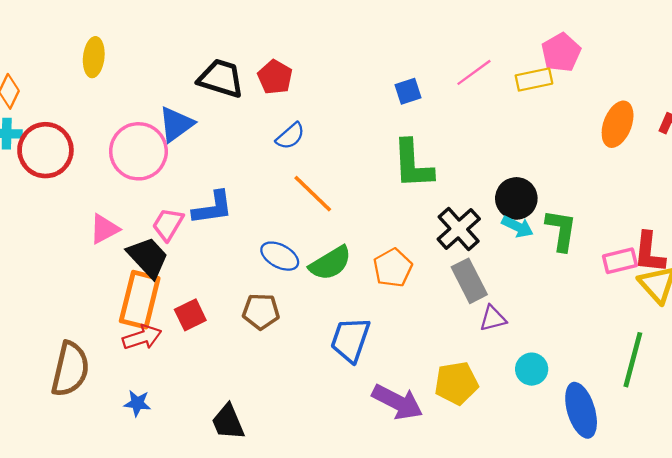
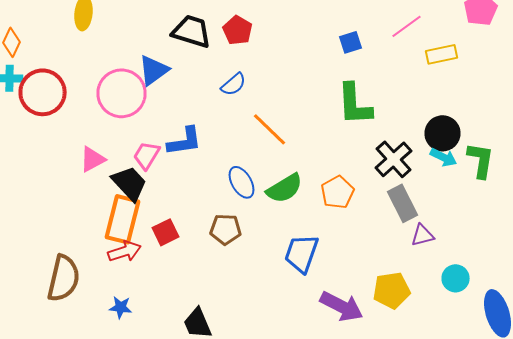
yellow rectangle: (534, 80) -> (442, 54), moved
blue semicircle: (290, 136) -> (234, 84), moved
blue ellipse: (280, 256) -> (242, 182), turned 32

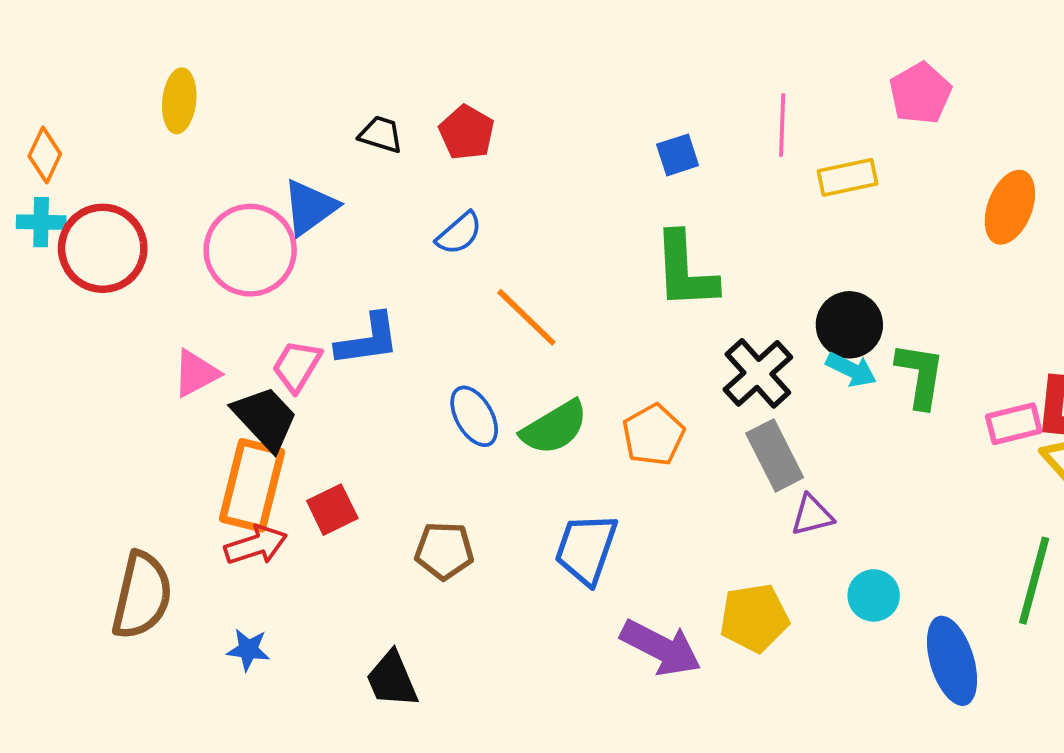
pink line: (406, 26) -> (782, 125), turned -52
black trapezoid: (192, 31) -> (381, 134), size x0.6
brown pentagon: (226, 229) -> (444, 551), moved

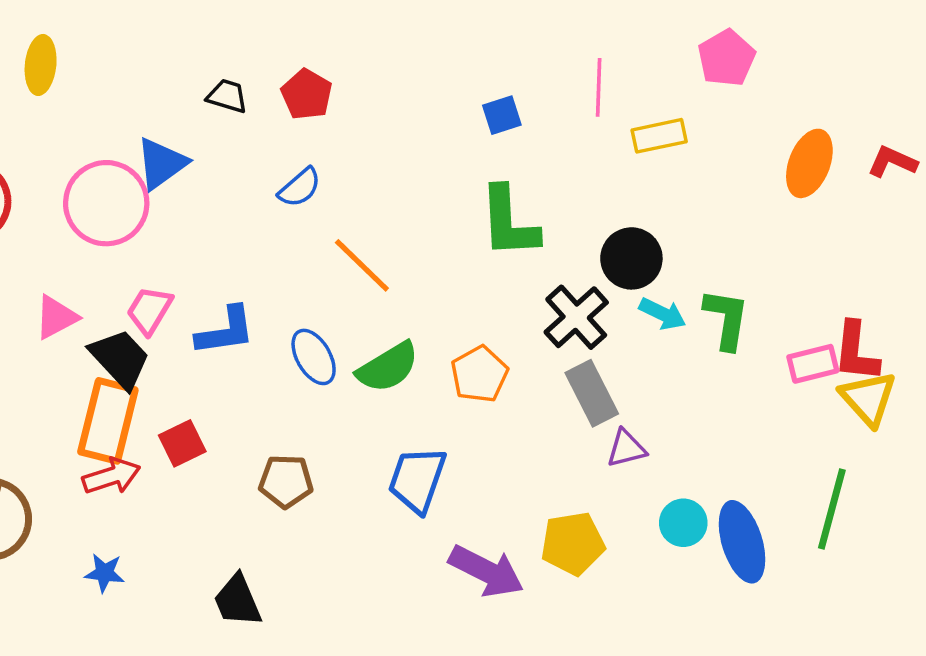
black circle: (849, 325) -> (631, 258), moved
blue L-shape: (368, 340) -> (225, 331), moved
blue ellipse: (952, 661) -> (742, 542), moved

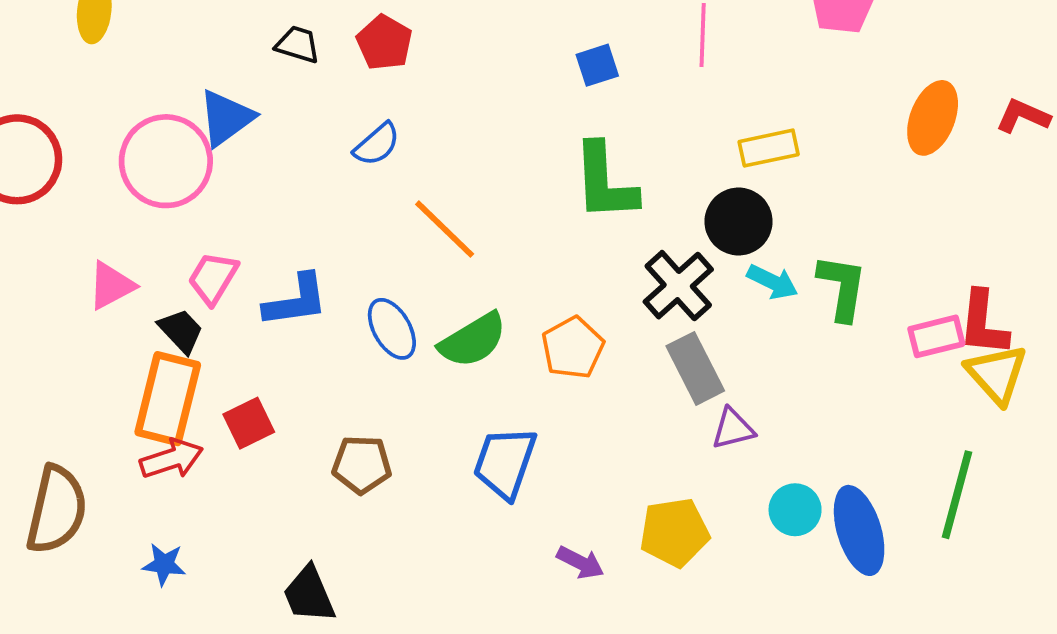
yellow rectangle: (659, 136) -> (769, 148), moved
black trapezoid: (120, 359) -> (181, 331), size x0.7
purple arrow: (486, 571) -> (580, 562), size x0.6

